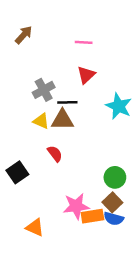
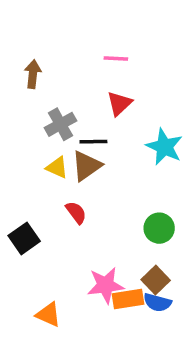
brown arrow: (24, 35) -> (33, 74), moved, turned -36
brown triangle: (62, 120) -> (86, 166), turned -35
green circle: (115, 177) -> (159, 228), moved

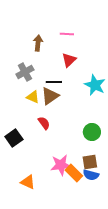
brown arrow: (33, 74) -> (38, 43), moved
gray cross: (60, 124) -> (25, 72), moved
brown square: (156, 280) -> (90, 162), turned 35
orange rectangle: (128, 299) -> (74, 173), turned 54

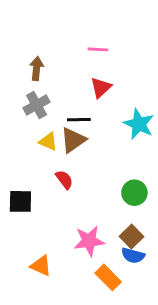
brown arrow: (38, 43) -> (37, 68), moved
black square: (14, 138) -> (20, 201), turned 36
brown square: (90, 162) -> (132, 237), turned -35
orange rectangle: (74, 173) -> (108, 277), moved

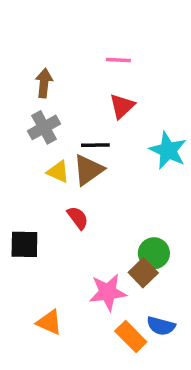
green circle: (134, 193) -> (154, 253), moved
brown square: (132, 237) -> (143, 273), moved
blue semicircle: (133, 256) -> (161, 326), moved

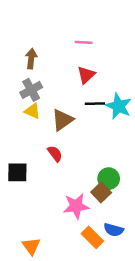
black line: (95, 145) -> (95, 104), moved
yellow triangle: (58, 172) -> (32, 111), moved
orange triangle: (49, 322) -> (31, 246), moved, turned 30

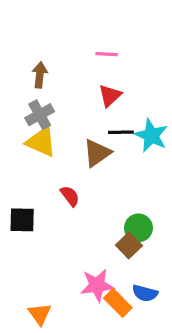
yellow triangle: (32, 111) -> (41, 142), size x1.5
brown triangle: (62, 120) -> (97, 153), moved
pink star: (76, 206) -> (97, 285), moved

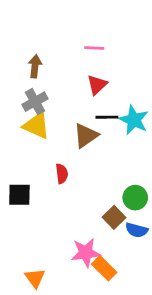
red semicircle: (70, 196) -> (62, 174), turned 30
green circle: (138, 228) -> (135, 198), moved
blue semicircle: (145, 293) -> (137, 230), moved

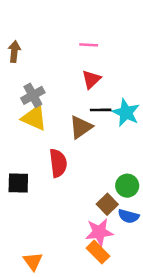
brown arrow: (35, 66) -> (14, 52), moved
red semicircle: (62, 174) -> (58, 163), size x1.5
pink star: (86, 253) -> (99, 232), moved

